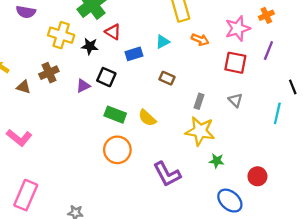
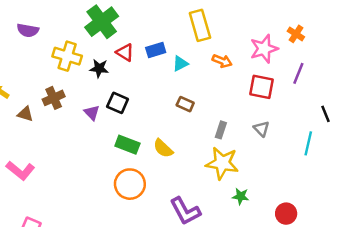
orange cross: (266, 15) -> (296, 34), turned -32
blue rectangle: (134, 54) -> (156, 50), moved
purple triangle: (83, 86) -> (92, 113), turned -48

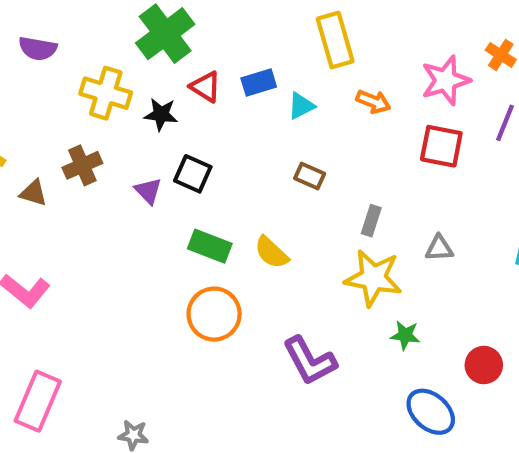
gray triangle: (261, 129) -> (439, 248), moved, turned -49

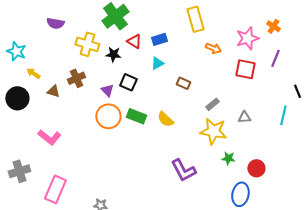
cyan triangle: (301, 106) -> (157, 63), moved
gray rectangle: (371, 221) -> (212, 104), turned 32
orange circle: (214, 314) -> (108, 116), moved
red circle: (484, 365) -> (256, 168), moved
blue ellipse: (431, 412) -> (240, 194), turned 60

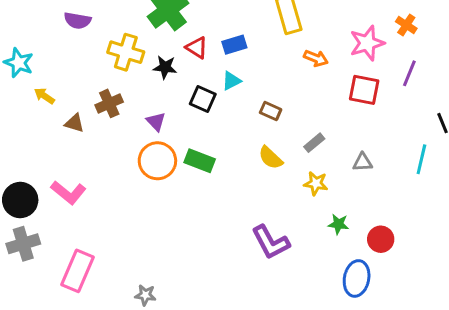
black square: (128, 82) -> (203, 99), moved
black circle: (17, 98) -> (20, 200), moved
yellow semicircle: (165, 119) -> (271, 158), moved
yellow star: (213, 131) -> (316, 183), size x0.6

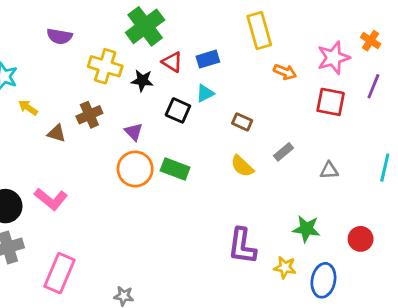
yellow star: (316, 183) -> (285, 267), moved
green star: (338, 224) -> (306, 229), size x1.4
red circle: (381, 239) -> (361, 239), moved
purple L-shape: (271, 242) -> (242, 246), turned 36

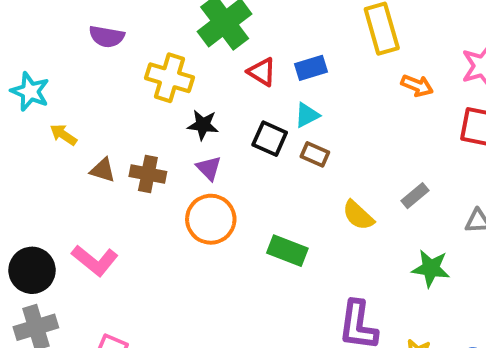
black star: (142, 81) -> (203, 125), moved
brown cross: (89, 115) -> (148, 174), moved, turned 35
brown rectangle: (242, 122) -> (315, 154), moved
green rectangle: (175, 169) -> (287, 251), moved
green star: (306, 229) -> (431, 268), moved

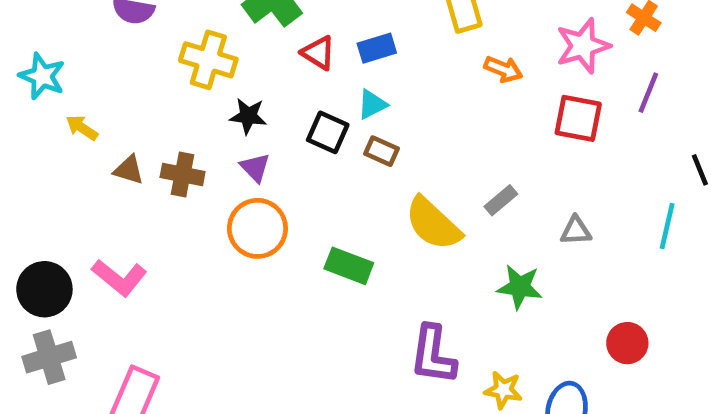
yellow semicircle: (358, 215) -> (433, 224), size x1.5

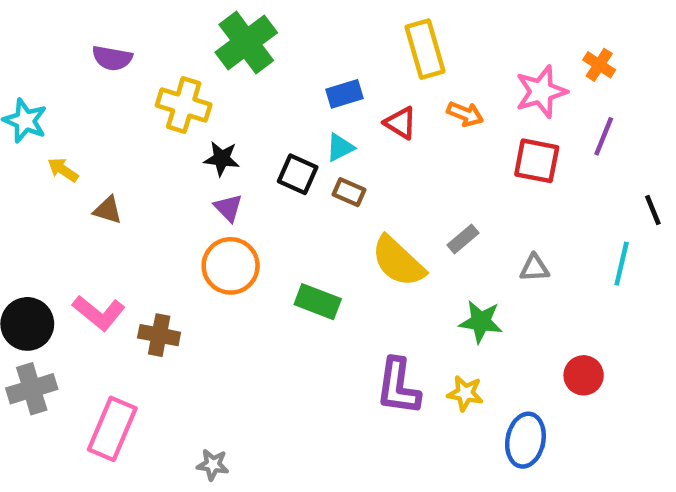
red triangle: (318, 53) -> (400, 123), moved
brown cross: (183, 175) -> (159, 335), moved
yellow star: (503, 390) -> (465, 393), moved

